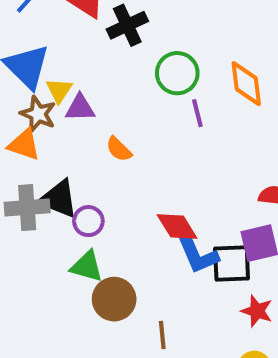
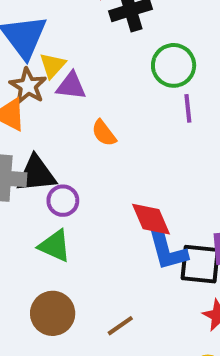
black triangle: (59, 199) -> (36, 174), turned -36
brown circle: (114, 299) -> (53, 313), moved
brown line: (162, 335) -> (120, 326), turned 52

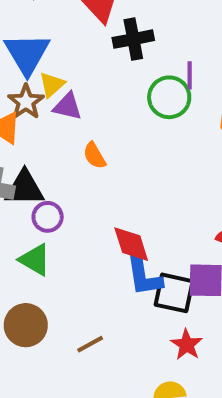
purple line: (188, 108) -> (190, 75), moved

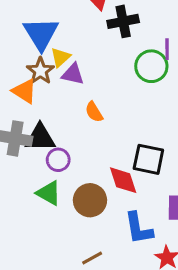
blue L-shape: (144, 276) -> (139, 228), moved
black square: (174, 293) -> (148, 159), moved
brown circle: (26, 325) -> (90, 200), moved

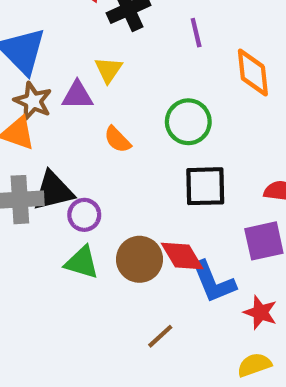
yellow triangle: (60, 57) -> (108, 70), moved
green circle: (151, 66) -> (188, 122), moved
red diamond: (123, 180) -> (182, 256), moved

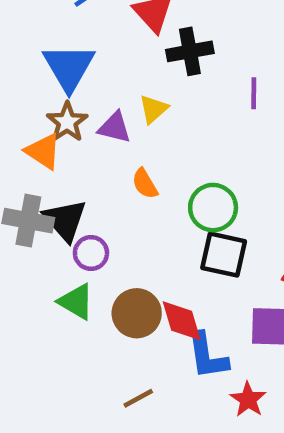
green circle: (188, 122) -> (213, 208), moved
black triangle: (53, 191) -> (65, 220), turned 48

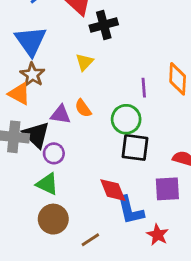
purple line: (254, 93) -> (144, 88), moved
purple triangle: (115, 127) -> (61, 114), moved
brown circle: (137, 313) -> (53, 219), moved

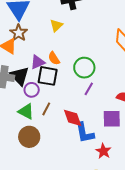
purple line: (144, 88) -> (89, 89), moved, turned 32
purple triangle: (61, 114) -> (38, 62), turned -35
black square: (135, 147) -> (48, 76), moved
brown line: (90, 240) -> (46, 109), moved, turned -32

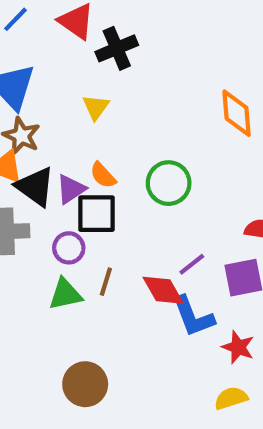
black triangle: (20, 76) -> (35, 187), moved
purple line: (89, 89) -> (192, 264), moved, turned 32
green triangle: (26, 112) -> (65, 294), turned -30
brown circle: (29, 137) -> (85, 384), moved

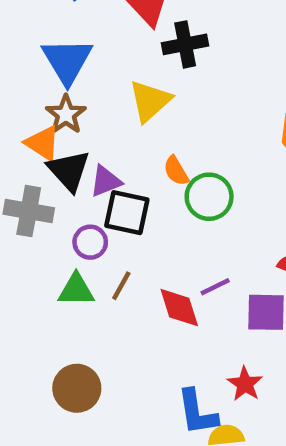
yellow triangle: (96, 107) -> (150, 101), size x1.5
orange semicircle: (103, 175) -> (176, 171), moved
blue L-shape: (193, 316) -> (197, 412), moved

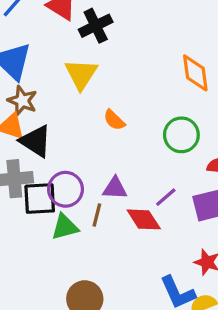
purple triangle: (106, 181) -> (115, 188), moved, turned 40
green circle: (209, 197) -> (181, 135), moved
black square: (127, 213) -> (40, 199), moved
purple circle: (90, 242) -> (66, 189), size x1.4

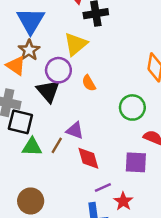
black triangle: (36, 141) -> (48, 91), moved
purple circle: (66, 189) -> (58, 70), moved
purple line: (166, 197) -> (103, 187), moved

